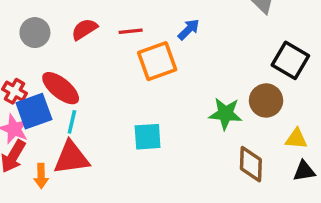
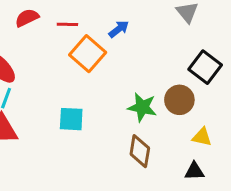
orange square: (157, 61) -> (88, 54), turned -36
brown diamond: (251, 164) -> (140, 151), moved
black triangle: (304, 171) -> (194, 171), moved

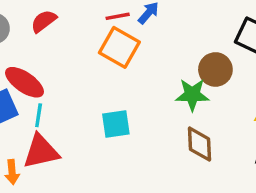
red line: (67, 24) -> (118, 16), moved
brown circle: (179, 100) -> (215, 69), moved

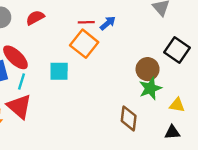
green star: (192, 95) -> (150, 88), moved, turned -30
cyan square: (116, 124) -> (59, 71), moved
red triangle: (41, 151) -> (19, 107), turned 44

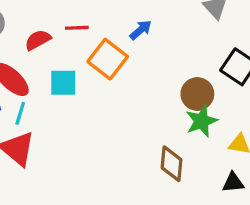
red semicircle: (35, 18) -> (38, 40), moved
red line: (86, 22) -> (77, 28), moved
cyan square: (59, 71) -> (63, 83), moved

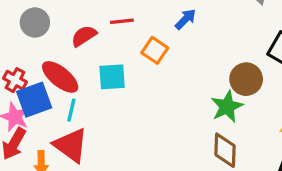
orange square: (108, 59) -> (155, 50), size x0.7
green star: (201, 121) -> (227, 107), moved

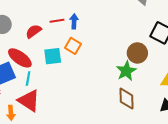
blue arrow: (186, 19) -> (74, 21), moved, turned -40
orange square: (155, 50) -> (73, 46), moved

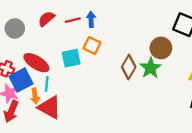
red semicircle: (33, 31) -> (46, 19), moved
brown diamond: (126, 99) -> (129, 67), moved, turned 35
orange arrow: (11, 113) -> (35, 96), moved

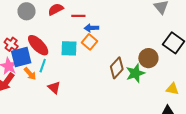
blue arrow: (91, 19) -> (91, 28), moved, turned -104
orange arrow: (35, 96) -> (30, 74), turned -48
red triangle: (49, 107) -> (54, 87), moved, size x0.6

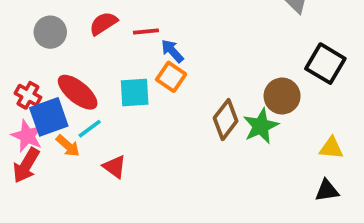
blue arrow: (91, 28) -> (172, 51), turned 56
cyan line: (43, 66) -> (90, 129), turned 40

